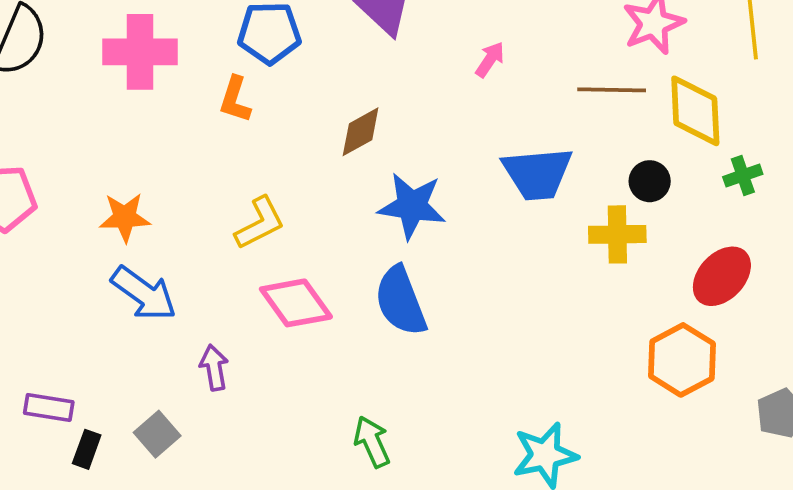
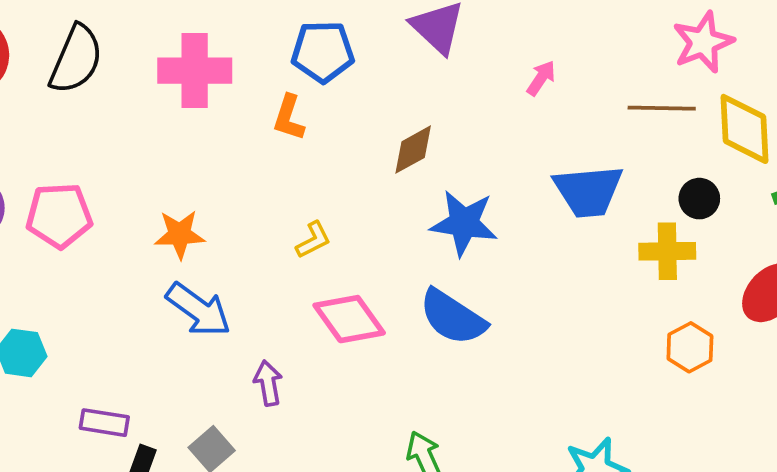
yellow L-shape: (260, 223) -> (313, 240), size x0.7
blue semicircle: (401, 301) -> (453, 317), turned -36
orange hexagon: (682, 360) -> (690, 347), moved, size x0.7

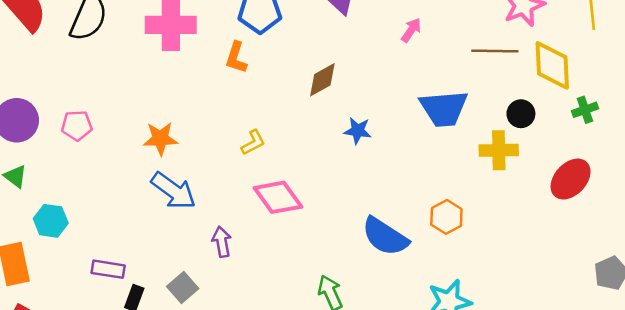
pink pentagon: (59, 215) -> (77, 125), size x0.7
blue star: (464, 223) -> (358, 131), size x0.6
blue semicircle: (453, 317) -> (385, 237), moved
orange hexagon: (690, 347) -> (446, 217), moved

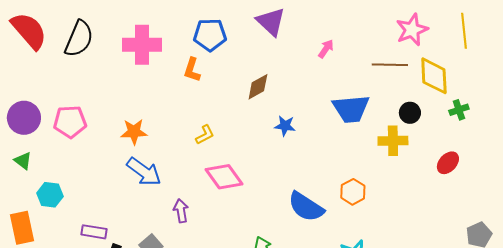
pink pentagon: (77, 125) -> (70, 122), size x1.4
red ellipse: (571, 179) -> (448, 163), size x0.7

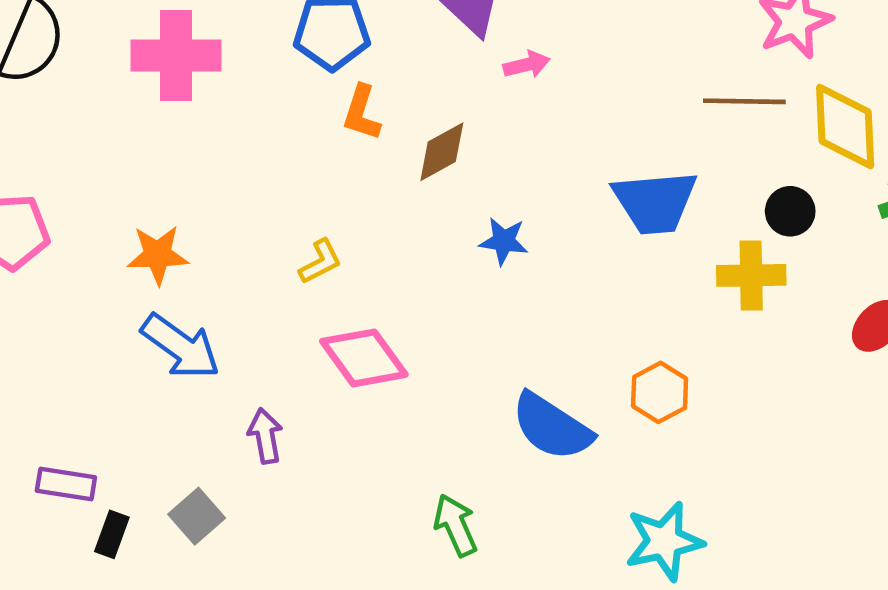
pink arrow: (326, 49) -> (527, 65), moved, turned 42
orange L-shape: (192, 70) -> (362, 113), moved

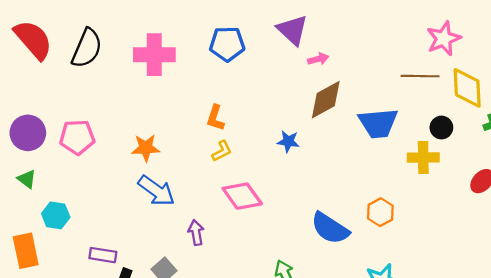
orange L-shape: (362, 113) -> (215, 118), moved
brown diamond: (442, 152) -> (326, 100), moved, size x1.4
blue star: (504, 241) -> (288, 141), moved

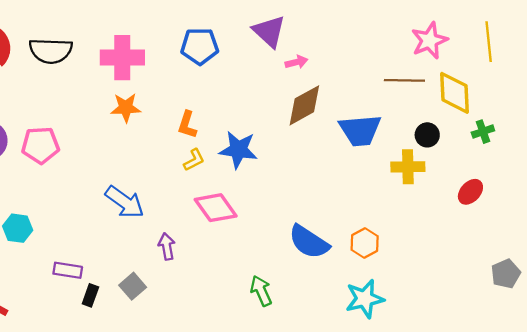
black semicircle: (87, 48) -> (51, 51), turned 69
blue star: (288, 141) -> (238, 150), moved, size x1.6
orange star: (146, 148) -> (126, 108), moved
orange hexagon: (380, 212) -> (365, 243), moved

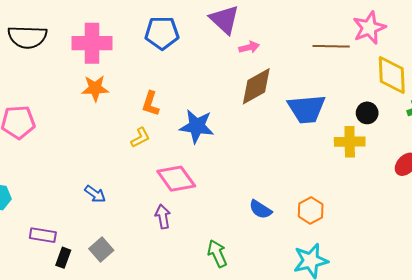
brown line: (404, 80) -> (331, 46), moved
yellow L-shape: (194, 160) -> (140, 138), moved
blue arrow: (125, 202) -> (95, 194), moved, size x0.6
blue semicircle: (309, 242) -> (260, 209), size x0.6
purple arrow: (167, 246) -> (163, 217), moved

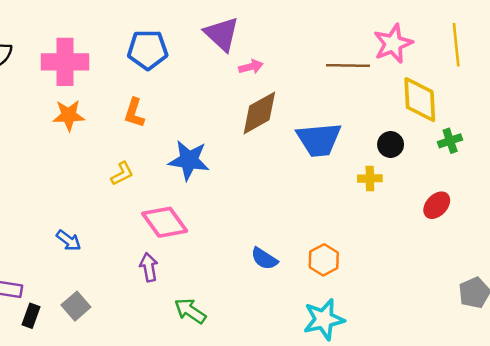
orange L-shape: (151, 104) -> (134, 113), moved
yellow cross: (350, 142) -> (370, 178), size x0.7
green arrow: (217, 254) -> (190, 311), moved, turned -32

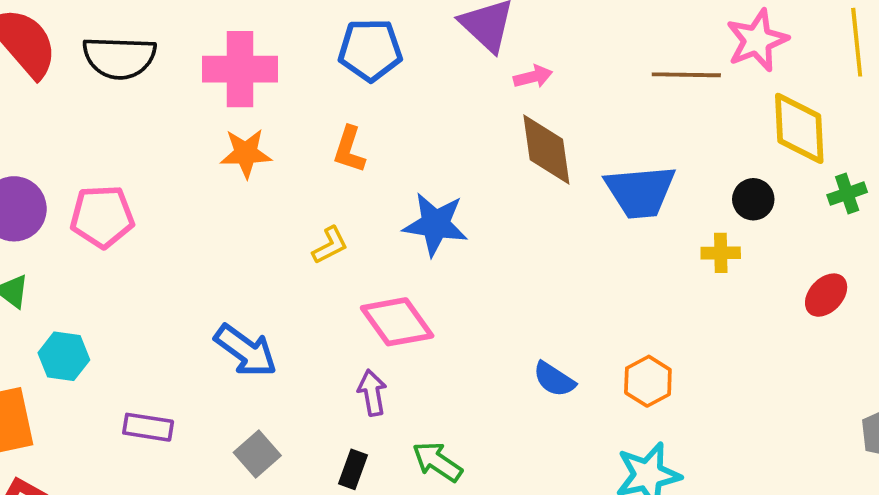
brown diamond: (259, 113) -> (546, 149), turned -69
blue arrow: (69, 240) -> (246, 351), size x1.6
black rectangle: (31, 316) -> (353, 469), moved

